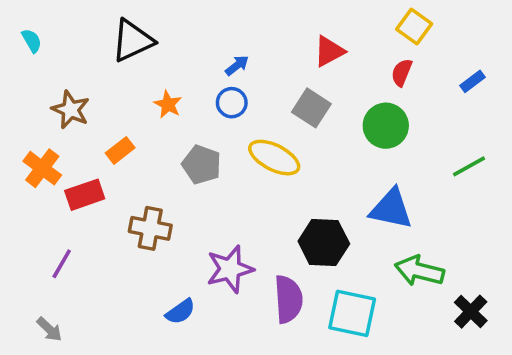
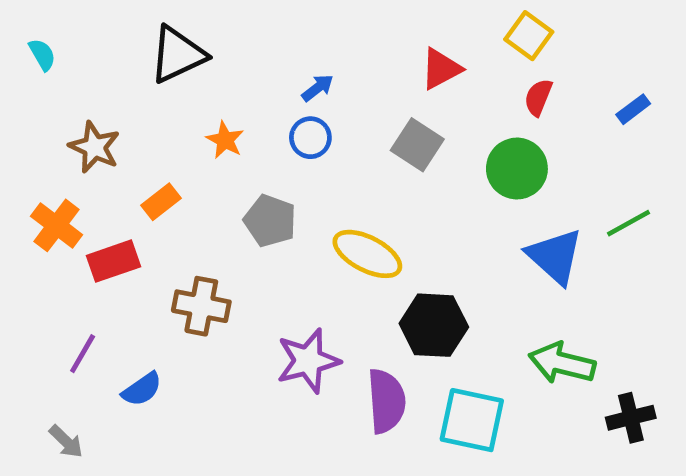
yellow square: (414, 26) -> (529, 36), moved
yellow ellipse: (274, 158) -> (367, 254), moved
blue triangle: (391, 209) -> (555, 256), moved, turned 30
blue semicircle: (180, 312) -> (142, 389), moved
black cross: (471, 312) -> (631, 418), turned 32

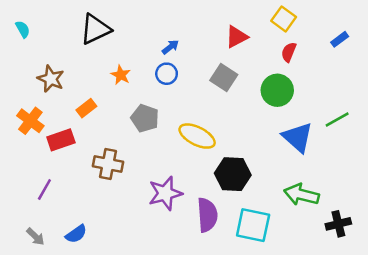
blue rectangle: (633, 109) -> (340, 39), moved
blue semicircle: (142, 389) -> (76, 234), moved

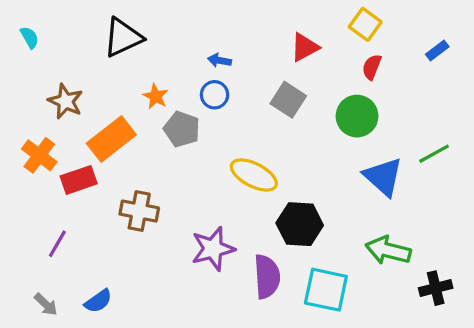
blue arrow: (170, 47) -> (219, 60), turned -132
orange rectangle: (86, 108) -> (111, 139), size x1.8
gray pentagon: (145, 118) -> (182, 129), moved

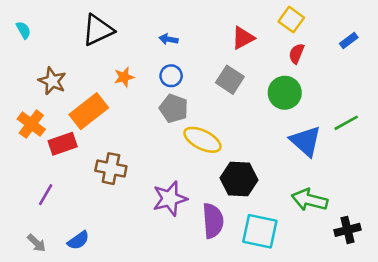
blue arrow: (219, 60) -> (168, 39), moved
orange star: (156, 96) -> (124, 77), turned 30
gray pentagon: (182, 129) -> (174, 108), moved

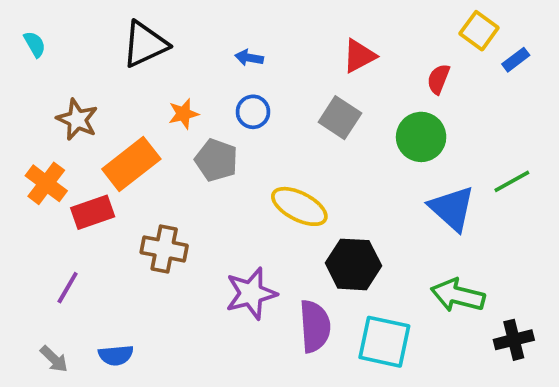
yellow square: (291, 20) -> (479, 31), moved
gray pentagon: (174, 108) -> (216, 160), moved
blue semicircle: (78, 240) -> (116, 355), turned 30

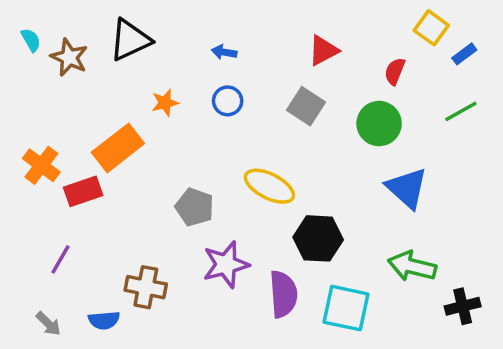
brown star: (77, 120) -> (69, 57), moved
gray pentagon: (216, 160) -> (195, 207), moved
green line: (512, 181) -> (461, 111), moved
brown cross: (164, 249) -> (146, 287), moved

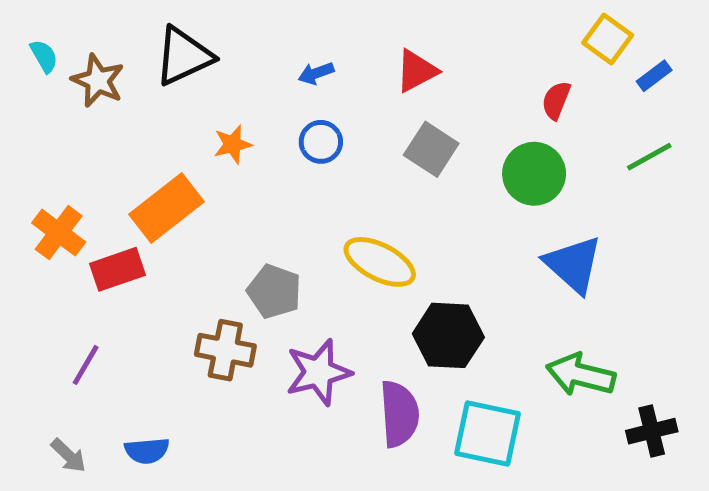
red triangle: (323, 50) -> (416, 71), moved
blue arrow: (224, 52) -> (316, 73), turned -30
brown cross: (146, 287) -> (225, 350), moved

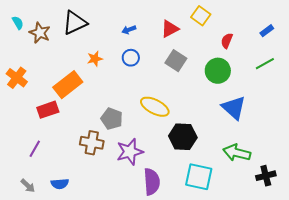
yellow square: (608, 39) -> (201, 16), moved
orange cross: (59, 233) -> (17, 78), moved
purple semicircle: (399, 414) -> (152, 182), moved

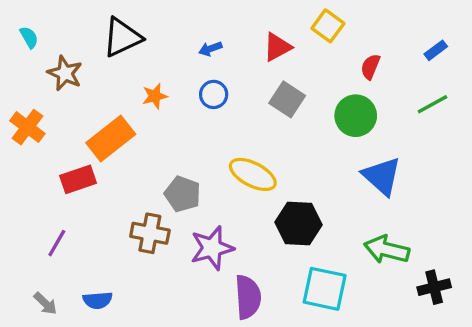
brown star: (40, 33) -> (65, 73), moved

